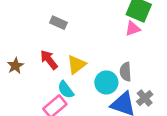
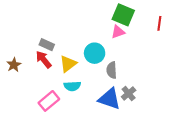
gray rectangle: (58, 23) -> (47, 45), moved
cyan circle: (106, 82) -> (95, 53), moved
cyan semicircle: (66, 90) -> (72, 86), moved, turned -56

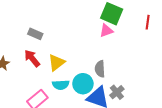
gray rectangle: (47, 45) -> (35, 34), moved
cyan circle: (95, 53) -> (83, 84), moved

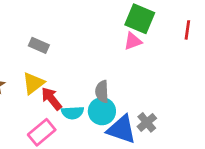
red arrow: (32, 58) -> (51, 99), moved
yellow triangle: (56, 63) -> (33, 83), moved
gray semicircle: (100, 69) -> (102, 92), moved

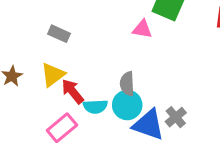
pink triangle: (133, 41) -> (142, 29), moved, turned 30

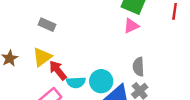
pink triangle: (142, 29) -> (131, 26), moved, turned -35
gray semicircle: (127, 84) -> (138, 67), moved

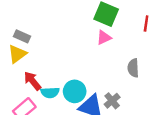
yellow triangle: (42, 57) -> (17, 54), moved
gray semicircle: (138, 67) -> (133, 68), moved

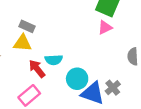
yellow triangle: (17, 54) -> (23, 43), turned 42
cyan semicircle: (50, 93) -> (54, 60), moved

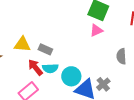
gray rectangle: (27, 26) -> (45, 49), moved
cyan semicircle: (54, 60) -> (50, 68), moved

